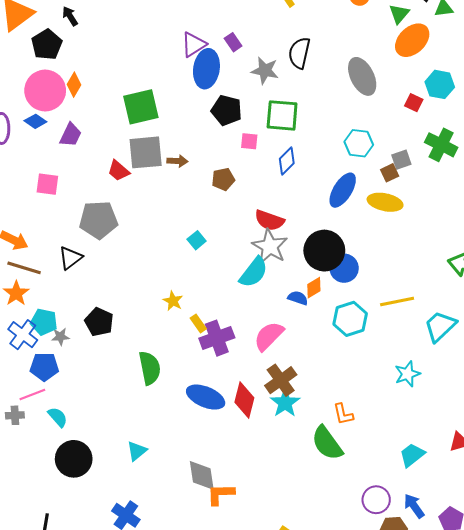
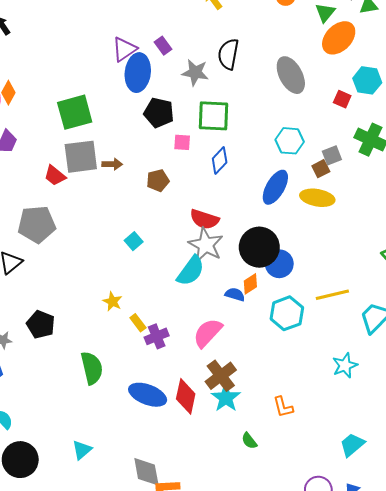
purple cross: (217, 338) -> (157, 336), size x0.7
green semicircle: (327, 443) -> (249, 441), moved, size x0.5

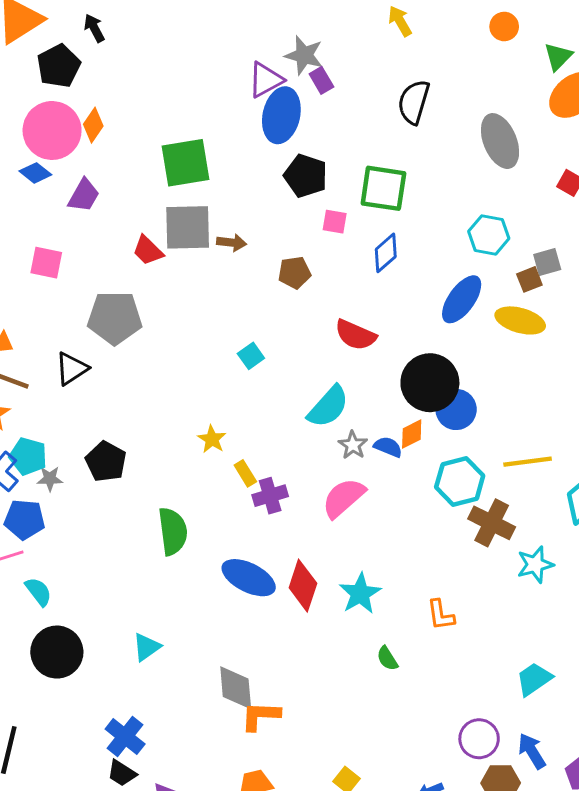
gray star: (195, 72) -> (304, 55), moved
gray star: (206, 245) -> (353, 445), moved, size x0.6
brown cross: (221, 376) -> (492, 523), moved, turned -32

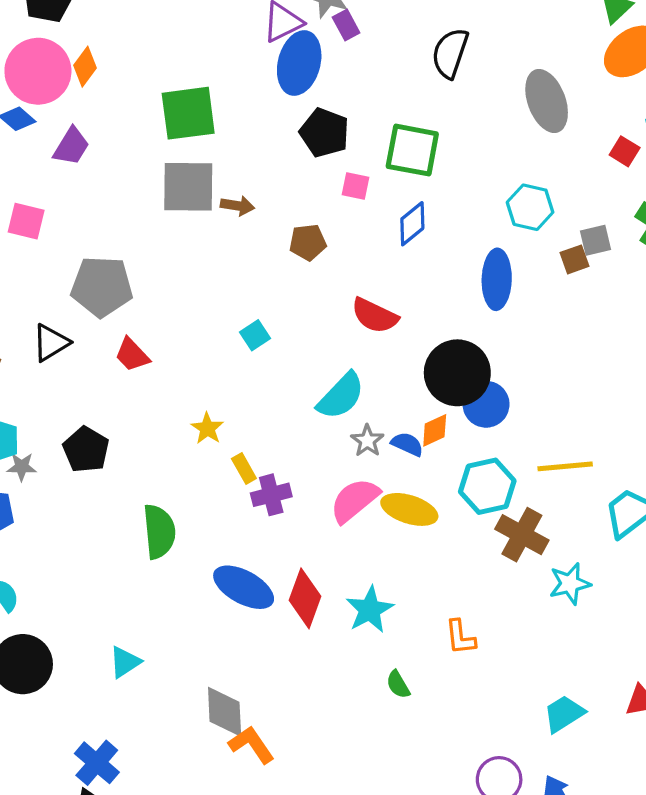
red trapezoid: (148, 250) -> (132, 355), moved
blue ellipse: (462, 299) -> (497, 279), turned -36
yellow ellipse: (520, 320) -> (409, 509), moved
orange L-shape: (260, 716) -> (251, 745), turned 51

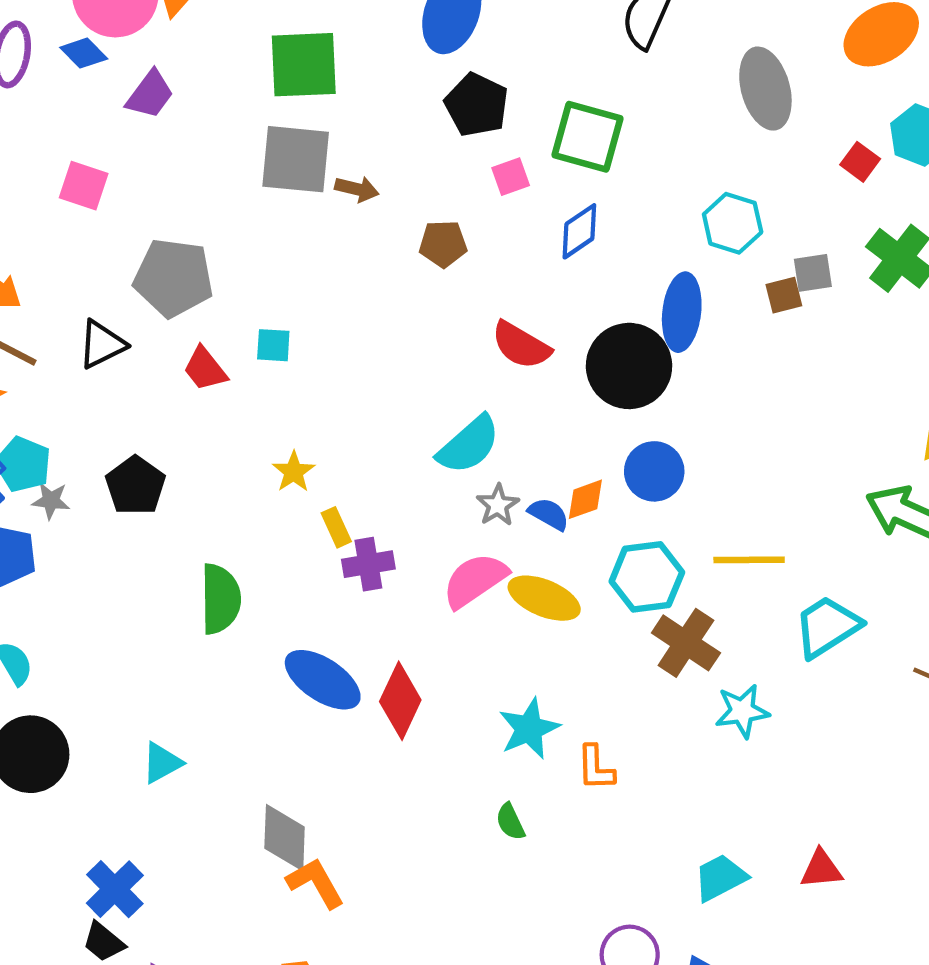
pink square: (355, 186) -> (511, 177), turned -36
cyan square: (255, 335) -> (273, 345), moved, turned 32
black circle: (457, 373) -> (629, 366), moved
cyan star: (370, 610) -> (529, 729), moved

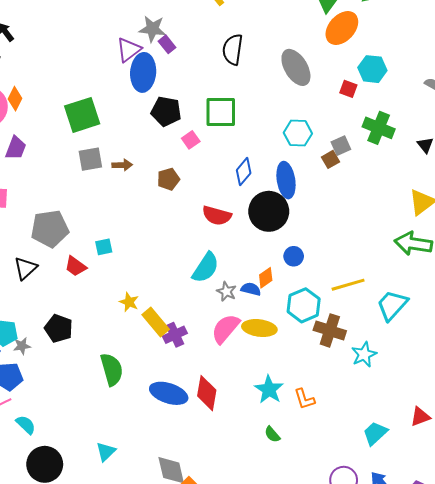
gray square: (296, 159) -> (90, 159), size x0.7
blue diamond: (579, 231) -> (244, 172), moved
blue circle: (654, 471) -> (294, 256), size x0.7
yellow rectangle: (336, 527) -> (156, 322), size x1.6

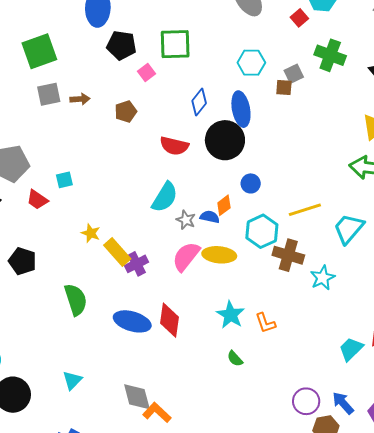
red square: (348, 89) -> (299, 18), turned 30
brown square: (330, 159) -> (284, 88), turned 36
cyan trapezoid: (375, 433) -> (351, 349), moved

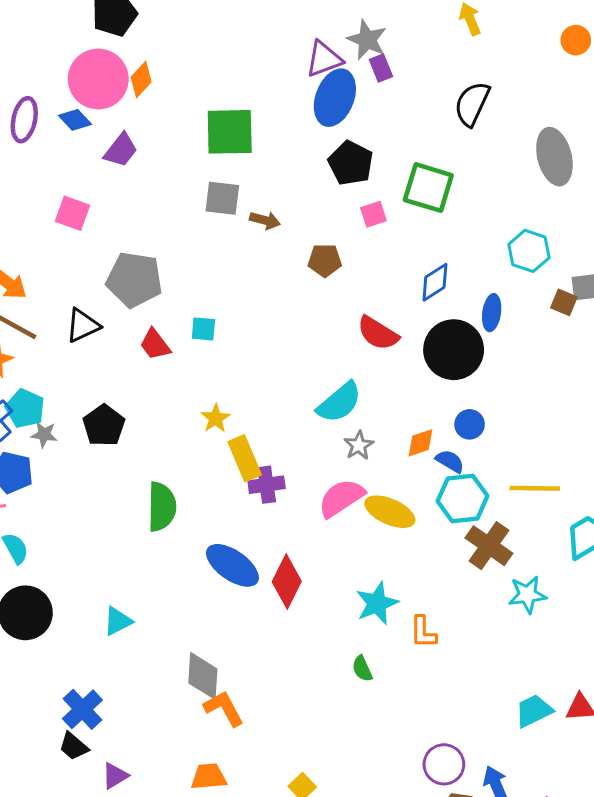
blue ellipse: (241, 109) -> (492, 313), size x0.7
blue semicircle: (210, 217) -> (450, 461), moved

